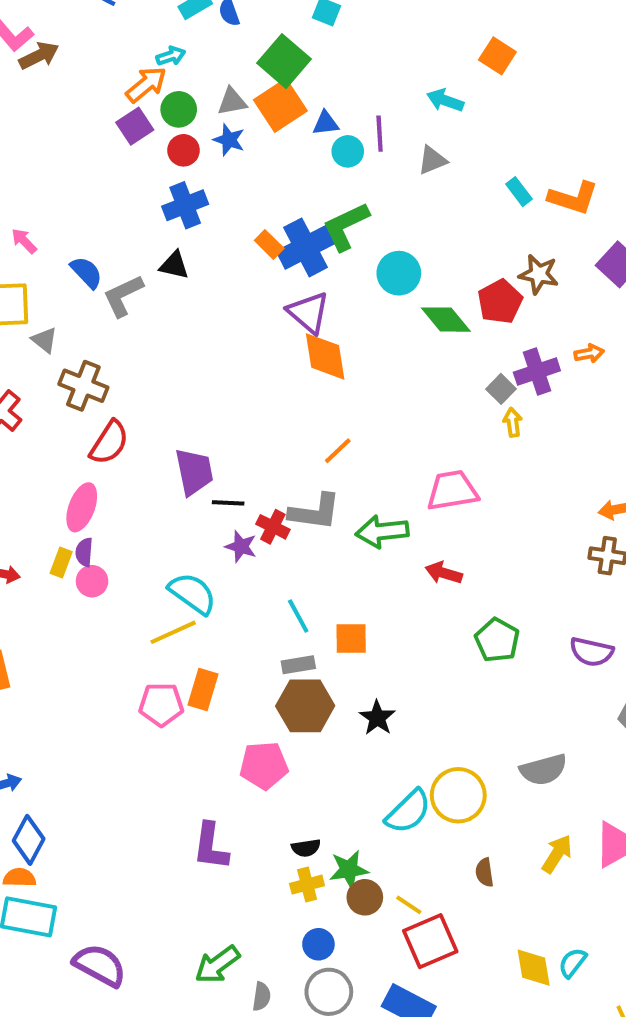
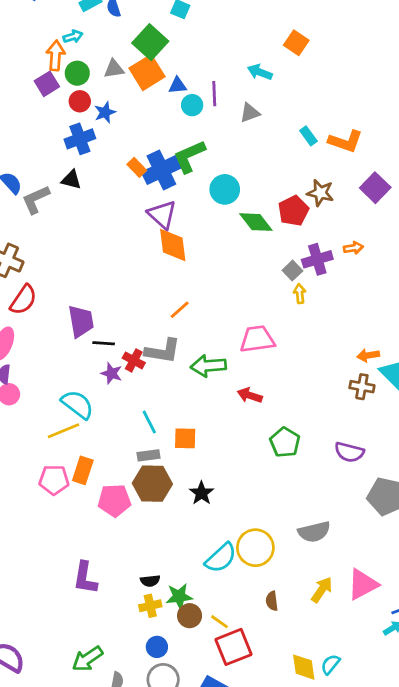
orange arrow: (146, 84) -> (56, 56), turned -48
blue star: (229, 140) -> (105, 112), moved, turned 30
pink pentagon: (264, 765) -> (114, 500), moved

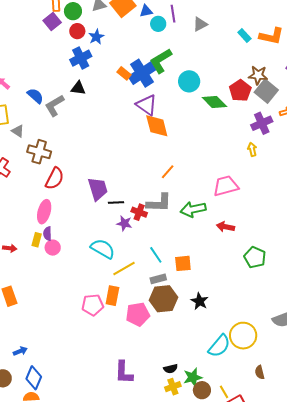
gray square: (292, 271) -> (266, 91), moved, size x1.6
yellow line: (63, 431) -> (124, 268), moved
yellow line: (220, 622) -> (224, 392), turned 32

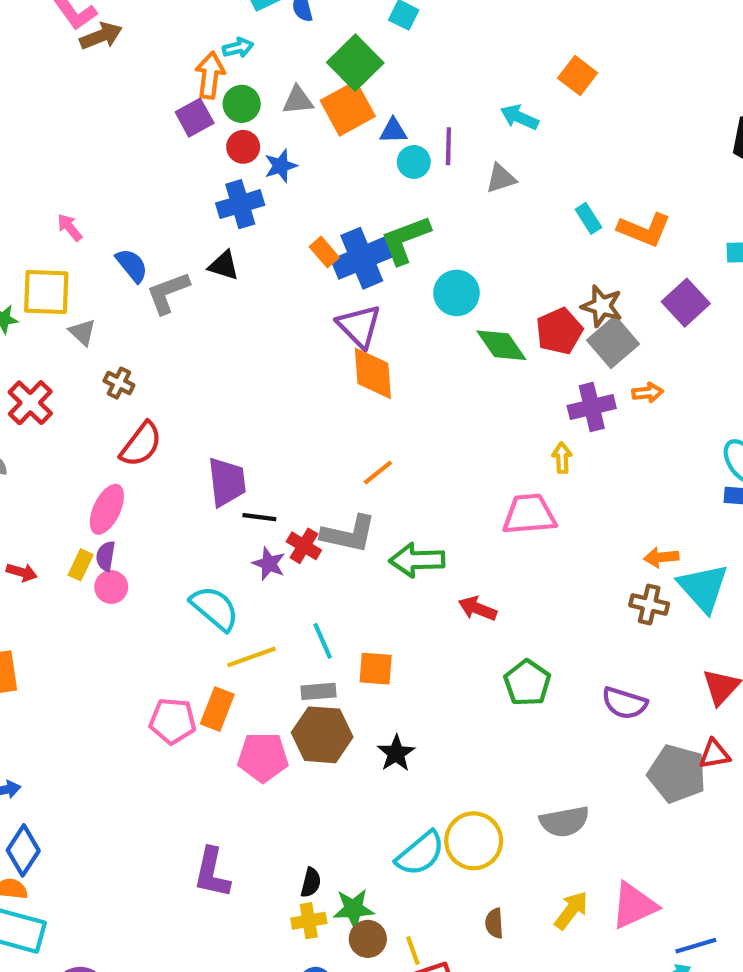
brown cross: (39, 152) -> (119, 383), size x0.6
pink trapezoid: (226, 186) -> (529, 514), moved
black semicircle: (171, 369) -> (311, 883), turned -72

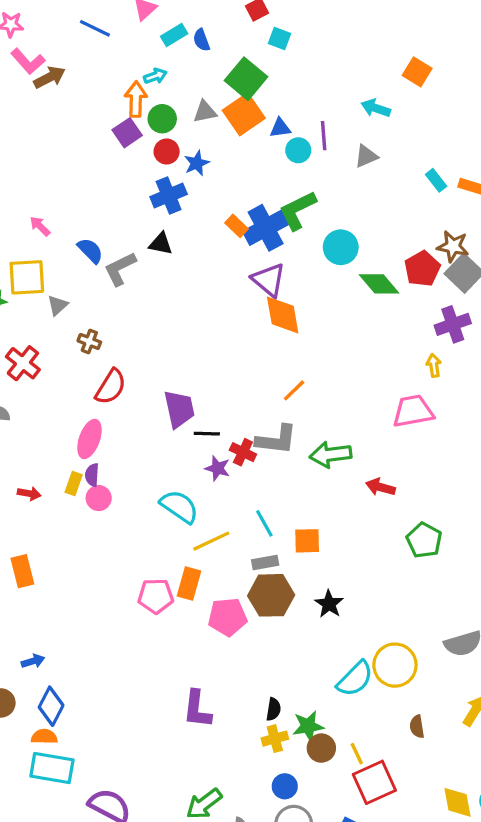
gray triangle: (82, 332) -> (58, 305), turned 40

